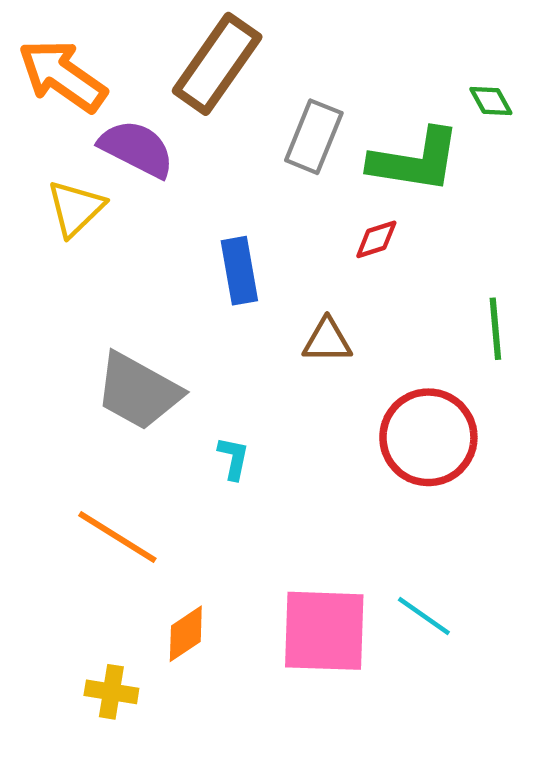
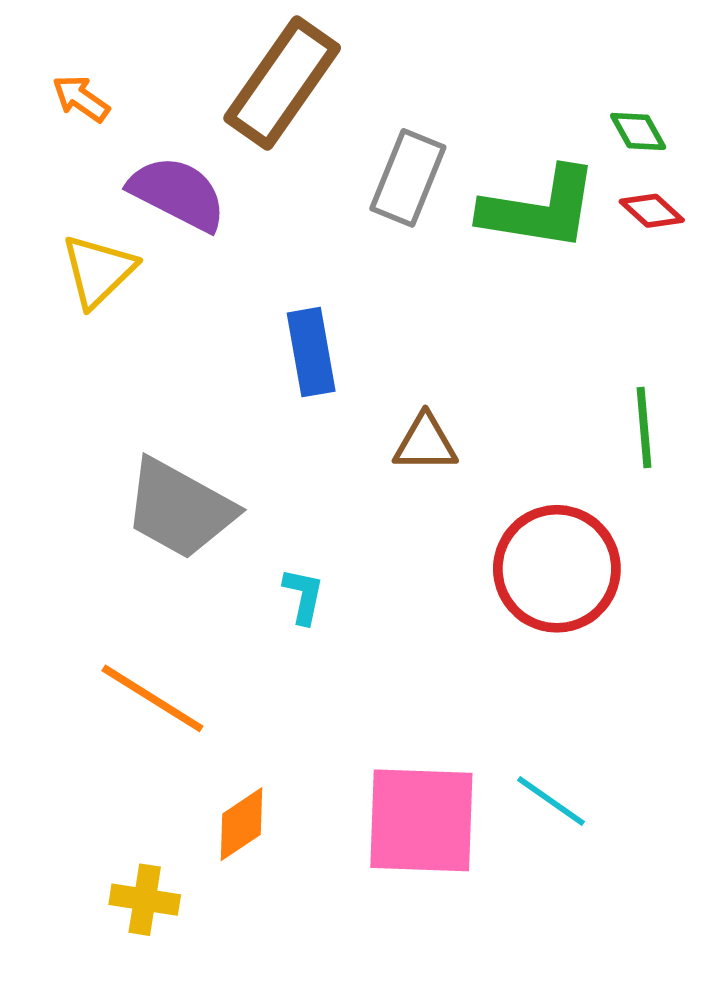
orange arrow: (62, 76) -> (81, 99), size x0.5
red diamond: (376, 239) -> (652, 211), moved, turned 60

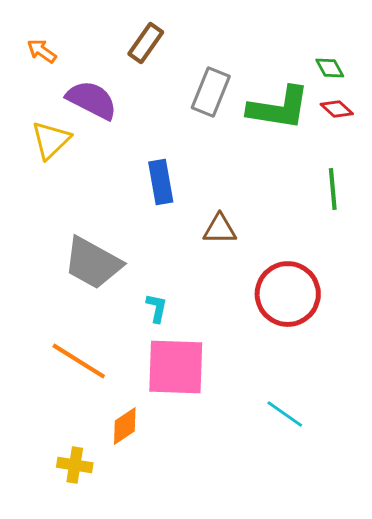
brown rectangle: (282, 83) -> (146, 43), size x0.6
green line: (644, 427) -> (333, 189), moved
pink square: (421, 820) -> (176, 367), moved

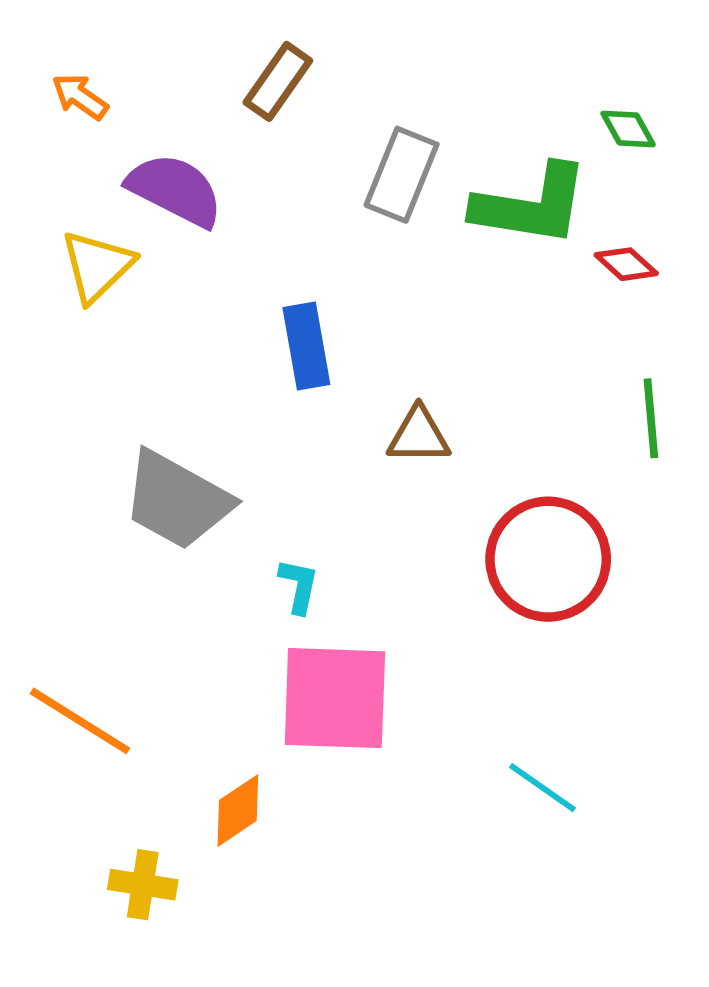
red diamond: (337, 109) -> (626, 264), moved
green line: (333, 189) -> (651, 418), moved
orange line: (79, 361) -> (80, 721), moved

